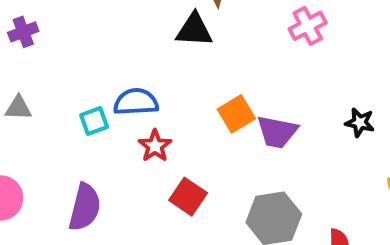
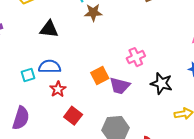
pink cross: (308, 26) -> (136, 57), moved
black triangle: (194, 30) -> (49, 29), moved
black star: (360, 123) -> (161, 83), size x1.5

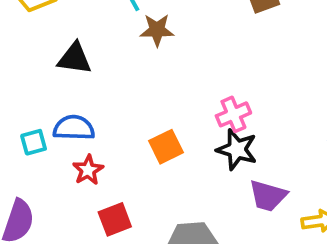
black star: (161, 83) -> (237, 149), moved
purple trapezoid: (120, 86) -> (268, 196), moved
red square: (73, 116) -> (115, 219), turned 30

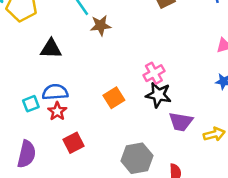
red star: (88, 170) -> (57, 111), moved
red square: (115, 219) -> (74, 143), moved

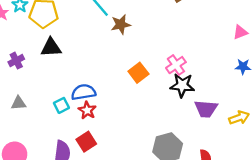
black triangle: (51, 49) -> (51, 47), moved
orange square: (114, 98) -> (138, 73), moved
red square: (74, 143) -> (86, 142), moved

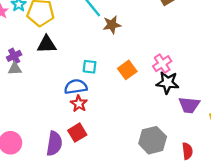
gray triangle: (19, 103) -> (15, 69), moved
cyan square: (61, 105) -> (90, 67), moved, turned 32

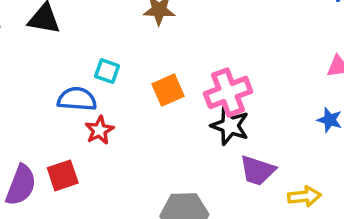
pink cross: (162, 64) -> (228, 92), size x1.4
red star: (79, 104) -> (99, 130), moved

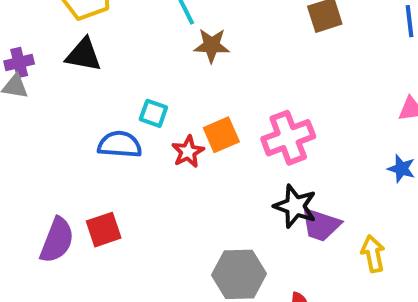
black star: (230, 126) -> (295, 206), moved
red star: (99, 130) -> (188, 152), moved
yellow arrow: (305, 196) -> (373, 254), turned -96

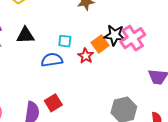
black triangle: (84, 55) -> (25, 35), moved
black star: (295, 206) -> (115, 35), moved

